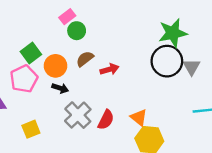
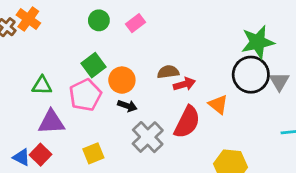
green circle: (77, 31) -> (99, 20), moved
brown semicircle: (85, 59) -> (168, 72), moved, turned 30
orange triangle: (139, 117) -> (218, 104), moved
red semicircle: (106, 120) -> (187, 122), moved, size x1.4

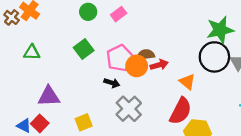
orange circle: (122, 80) -> (137, 66), moved
green triangle: (42, 85) -> (32, 52), moved
pink pentagon: (85, 95) -> (120, 58), moved
red semicircle: (187, 122) -> (181, 111), moved

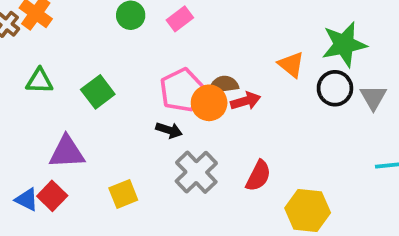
green square: (84, 49) -> (98, 92), moved
black circle: (214, 57) -> (335, 88), size x0.7
orange triangle: (187, 82) -> (291, 65), moved
red semicircle: (181, 111) -> (258, 176), moved, size x0.7

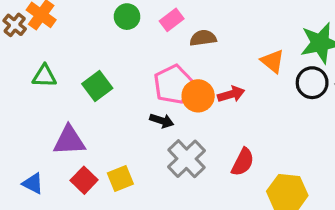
brown semicircle: (224, 85) -> (203, 38), moved
red square: (52, 196) -> (84, 180), moved

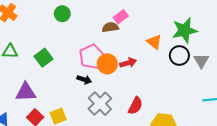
pink rectangle: (172, 20) -> (121, 17), moved

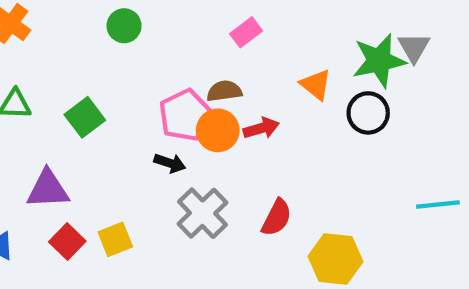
brown semicircle: (110, 27) -> (224, 91), moved
gray triangle: (201, 61) -> (414, 48), moved

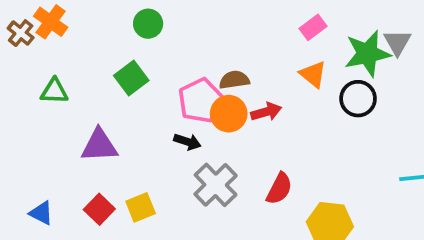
pink rectangle: (246, 32) -> (313, 27), moved
green square: (85, 117) -> (131, 78), moved
purple triangle: (48, 189) -> (99, 145), moved

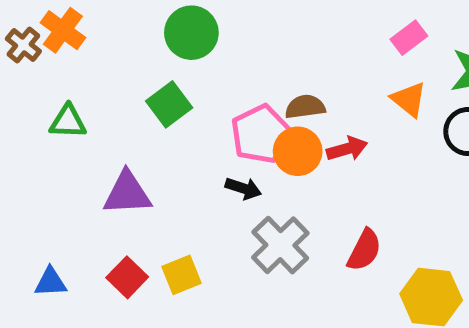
green circle: (148, 24) -> (191, 33), size x1.4
blue triangle: (41, 213) -> (51, 282), turned -30

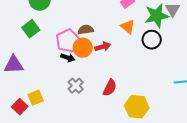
black arrow: (243, 188) -> (68, 58), moved
gray cross: (280, 245) -> (76, 86), size x0.7
red square: (127, 277) -> (20, 107), moved

